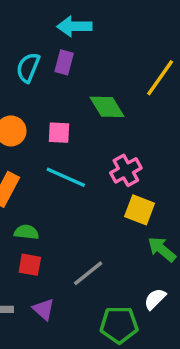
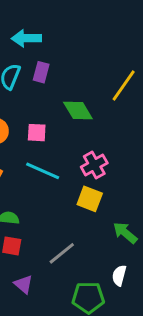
cyan arrow: (74, 26) -> (26, 38), moved
yellow square: (140, 210) -> (90, 199), moved
white semicircle: (155, 299) -> (119, 275), turned -30

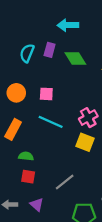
cyan arrow: (26, 38) -> (68, 25), moved
green diamond: (78, 110) -> (75, 58), moved

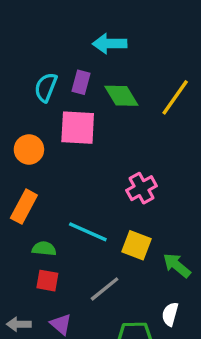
pink square: (46, 94) -> (78, 128), moved, size x1.6
cyan line: (51, 122) -> (88, 232), moved
yellow square: (85, 142) -> (136, 245), moved

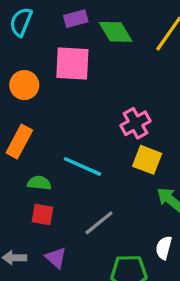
purple rectangle: (81, 82) -> (76, 19), turned 60
cyan semicircle: (46, 87) -> (21, 22), moved
yellow square: (136, 245) -> (147, 160), moved

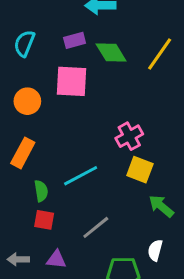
cyan line: (82, 166) -> (81, 176), turned -52
green semicircle: (39, 183) -> (41, 191), turned 75
purple triangle: (56, 258) -> (56, 259), turned -35

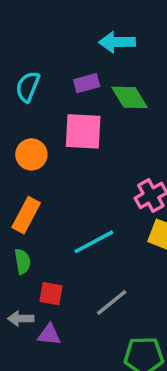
green semicircle: (41, 191) -> (22, 261), moved
gray arrow: (18, 259) -> (21, 319), moved
purple triangle: (56, 259) -> (49, 335), moved

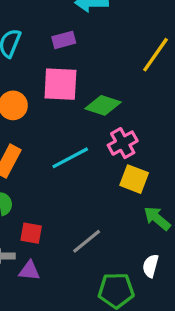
green diamond: (130, 97) -> (103, 105), moved, turned -40
cyan line: (94, 242) -> (70, 158), moved

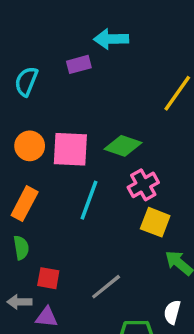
purple rectangle: (64, 40) -> (79, 64), moved
pink square: (60, 84) -> (70, 149), moved
cyan line: (70, 158) -> (89, 200), turned -42

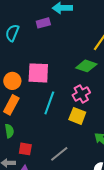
orange circle: (30, 146) -> (12, 81), moved
green diamond: (123, 146) -> (86, 66), moved
yellow square: (155, 222) -> (77, 116), moved

